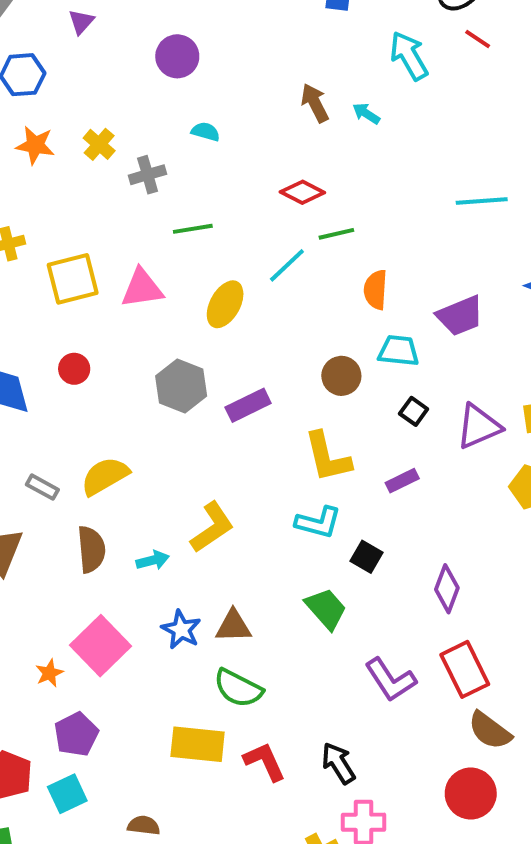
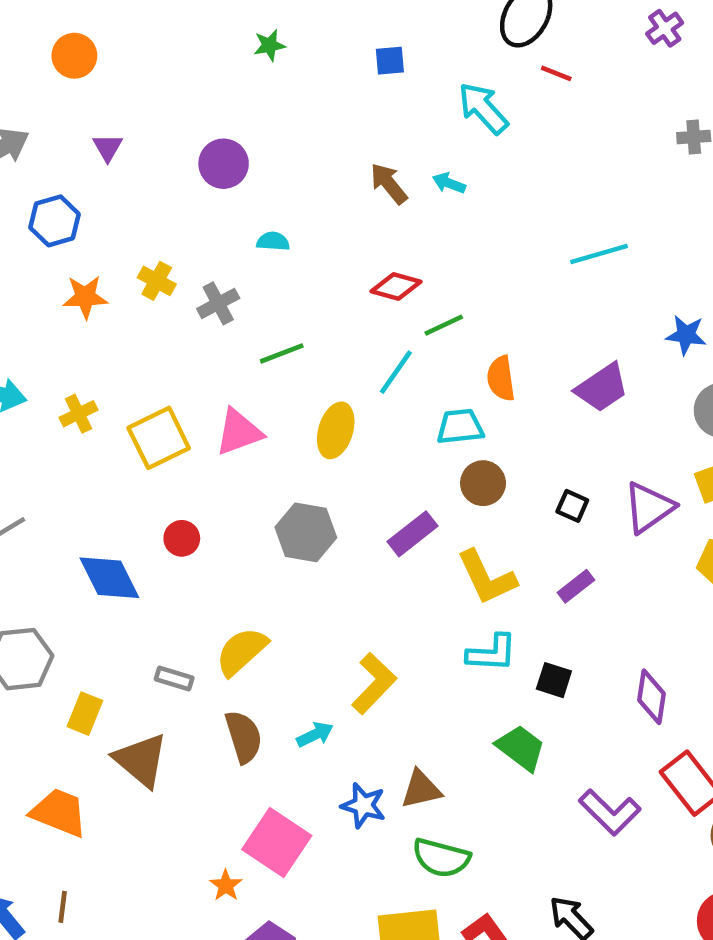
cyan trapezoid: (399, 351) -> (460, 427), moved
purple rectangle: (248, 405) -> (412, 534), moved

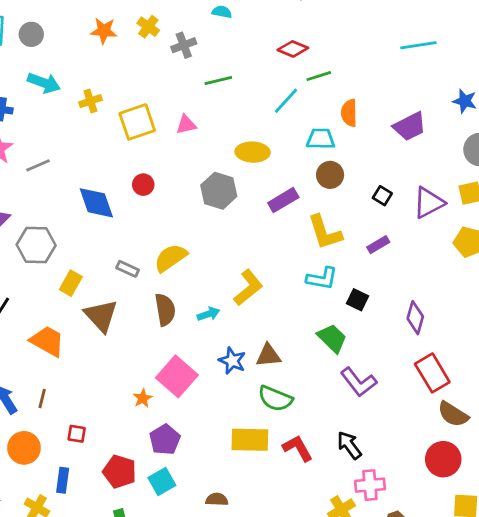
yellow ellipse: (336, 430) -> (253, 152), moved, turned 68
pink triangle: (239, 432) -> (186, 125), size x0.7
purple L-shape: (610, 812) -> (359, 382), moved

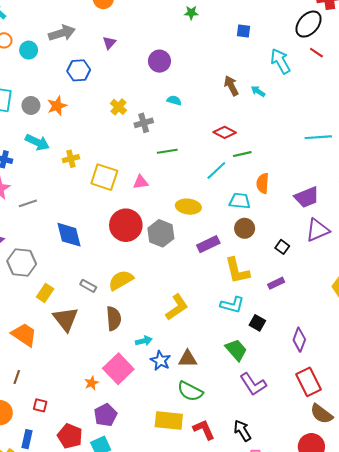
orange star: (104, 31) -> (57, 106), moved, turned -30
yellow square: (137, 122) -> (104, 177), turned 32
red circle: (143, 185) -> (126, 225), moved, size x2.0
purple triangle: (429, 203) -> (318, 230), moved
cyan arrow: (209, 314) -> (144, 341), moved

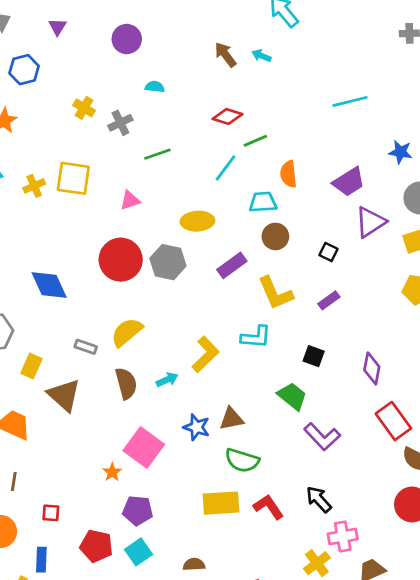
yellow square: (104, 177) -> (73, 178), moved
cyan L-shape: (232, 305) -> (256, 337), moved
cyan arrow: (144, 341) -> (167, 380), moved
purple pentagon: (105, 415) -> (138, 511), turned -30

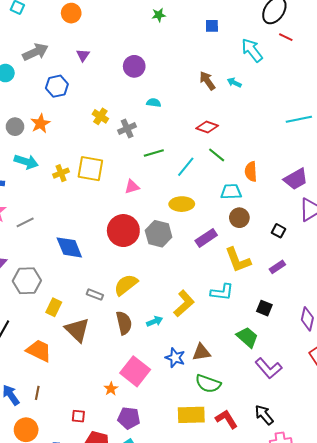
green line: (255, 141) -> (217, 155), moved, turned 60
cyan line: (226, 168) -> (186, 167), moved
red square: (51, 513) -> (78, 416), moved

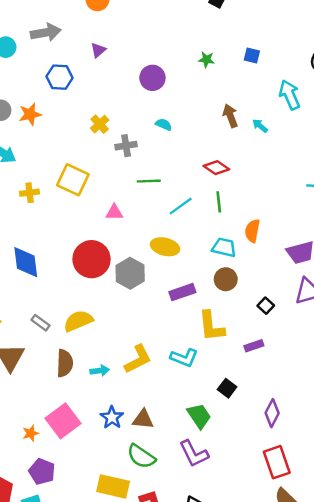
green star: (159, 15) -> (206, 60), moved
green line: (217, 155) -> (219, 202), turned 30
yellow cross: (61, 173) -> (30, 193), moved
purple L-shape: (268, 368) -> (194, 454), moved

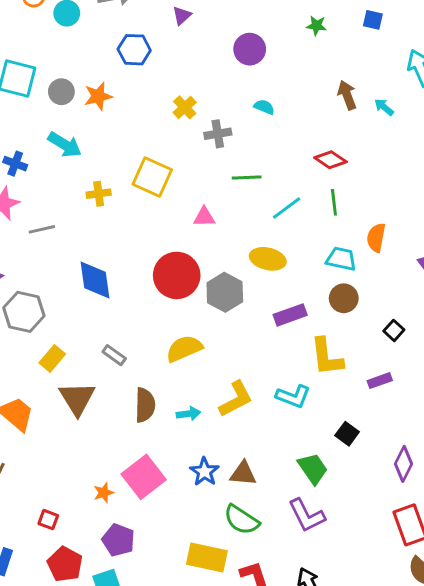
yellow semicircle: (78, 321) -> (184, 349), moved

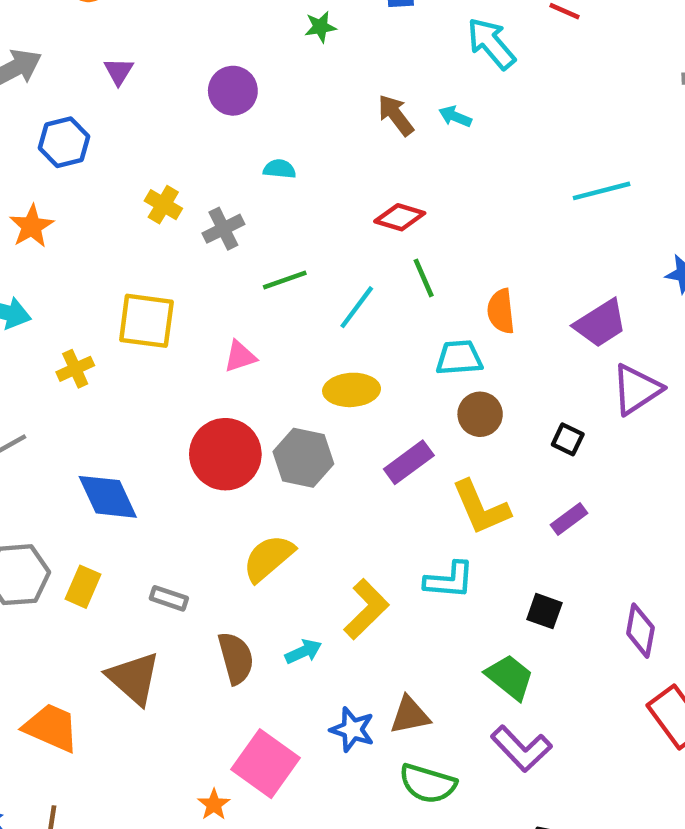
yellow rectangle: (52, 358) -> (83, 587), moved

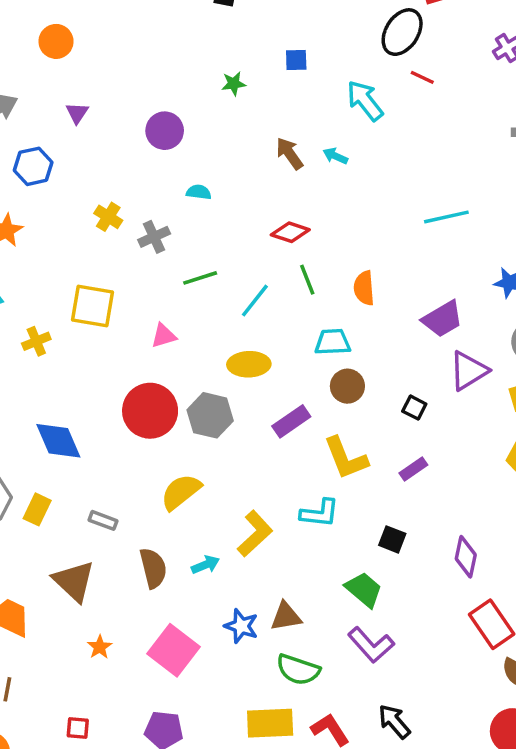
orange semicircle: (501, 311) -> (364, 288), moved
orange star: (214, 805) -> (100, 647), moved

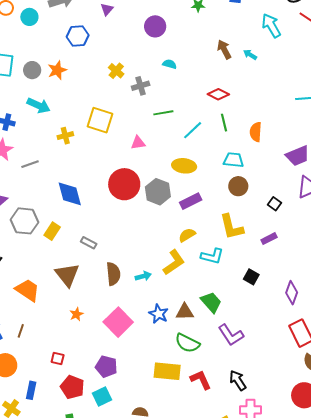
purple rectangle: (291, 421) -> (191, 201), moved
yellow semicircle: (181, 492) -> (187, 235), moved, size x0.7
green trapezoid: (364, 590) -> (211, 302), moved

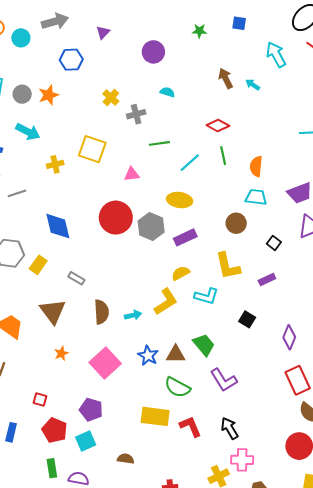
cyan trapezoid: (233, 160) -> (256, 197), moved

